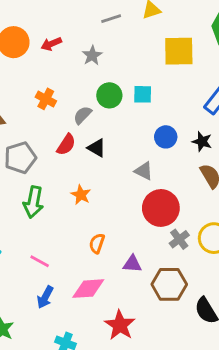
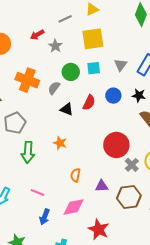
red arrow: (51, 44) -> (37, 35), moved
yellow square: (179, 51) -> (93, 39), moved
orange cross: (46, 99) -> (27, 80), size x1.6
red semicircle: (66, 145) -> (89, 103), moved
gray triangle: (144, 171) -> (121, 65), moved, turned 48

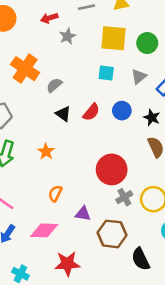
green circle: (71, 72) -> (147, 43), moved
red star: (99, 229) -> (67, 264), turned 30

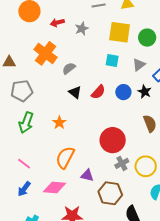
red arrow: (49, 18) -> (57, 23), moved
black star: (152, 118) -> (145, 92), moved
orange semicircle: (55, 193) -> (65, 158), size x1.6

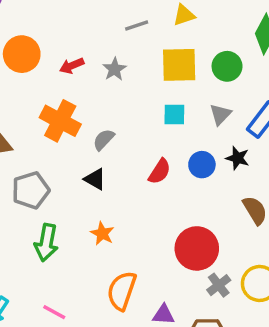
black triangle: (75, 92) -> (95, 179), moved

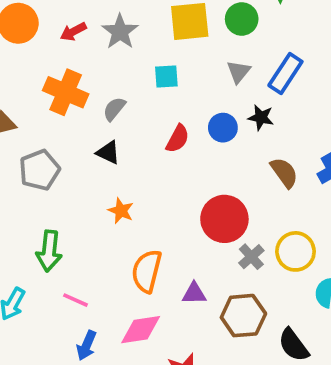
gray star: (114, 69) -> (120, 32), size x1.4
cyan square: (174, 115) -> (166, 76), moved
green arrow: (46, 243) -> (49, 251), moved

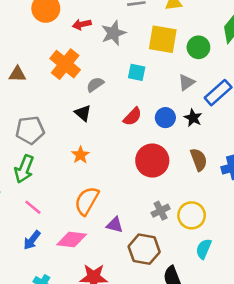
gray pentagon: (39, 170) -> (30, 130), moved
red circle: (224, 219) -> (152, 161), moved

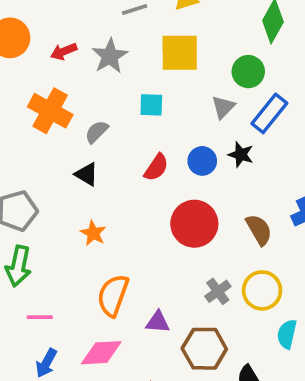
green circle: (198, 47) -> (248, 72), moved
brown semicircle: (199, 160) -> (259, 230), moved
pink line: (33, 207) -> (40, 317), turned -30

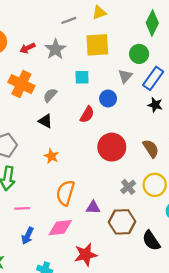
black star: (241, 155) -> (155, 105), moved
blue circle: (202, 161) -> (108, 98), moved

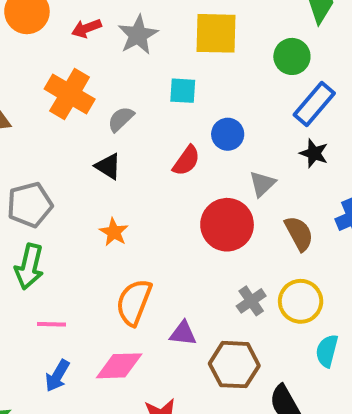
gray triangle: (125, 76) -> (262, 184), moved

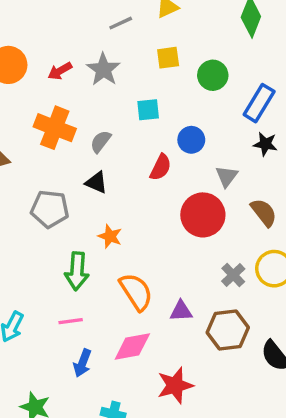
yellow square: (216, 33) -> (168, 58), size x0.6
green circle: (292, 56) -> (213, 75), moved
gray pentagon: (30, 205) -> (50, 209), moved, turned 30
green arrow: (29, 267) -> (77, 271), moved
orange semicircle: (134, 302) -> (136, 292), turned 135

